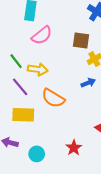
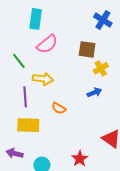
green line: (16, 61) -> (19, 61), moved
purple line: (20, 87) -> (25, 97), turned 36
orange semicircle: (53, 98) -> (59, 108), size x0.6

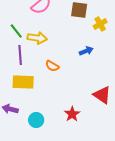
green line: (19, 61) -> (16, 31), moved
yellow cross: (101, 68) -> (100, 24), moved

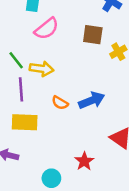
blue arrow: (86, 51) -> (92, 100), moved, size x1.5
cyan circle: (36, 120) -> (51, 178), moved

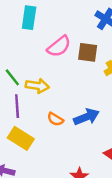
pink semicircle: (47, 29) -> (59, 46), moved
yellow rectangle: (25, 122) -> (21, 138), turned 30

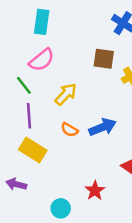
pink semicircle: (59, 46) -> (42, 60), moved
yellow arrow: (37, 86) -> (66, 94), moved, turned -55

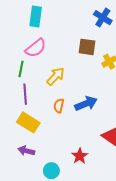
green line: (24, 85) -> (21, 69), turned 49
orange semicircle: (70, 130) -> (59, 106), turned 72
purple arrow: (16, 184) -> (26, 151), moved

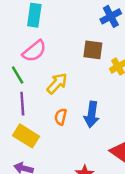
blue cross: (103, 18) -> (111, 16), turned 30
green line: (21, 69) -> (18, 75), turned -42
blue arrow: (86, 104) -> (92, 114), turned 120

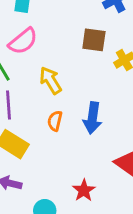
yellow arrow: (57, 83) -> (51, 80), turned -75

